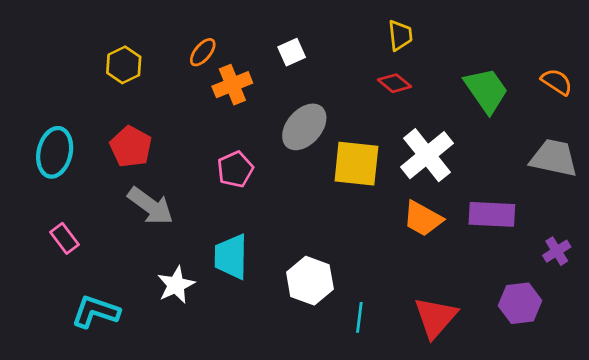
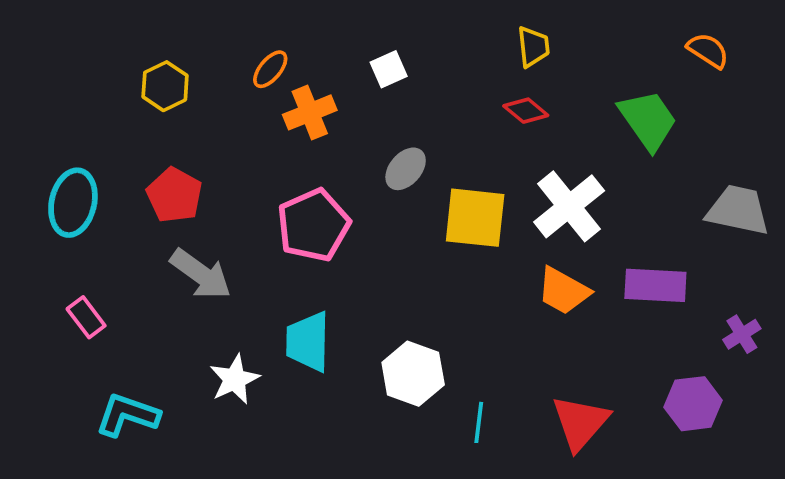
orange semicircle: (557, 82) -> (708, 50), moved
gray ellipse: (304, 127) -> (406, 169), size x0.7
pink pentagon: (235, 169) -> (313, 225), size x1.5

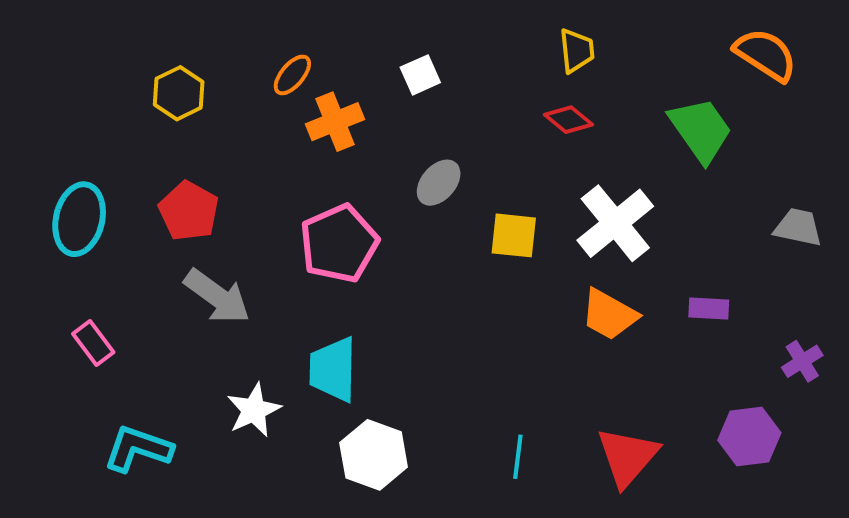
orange semicircle: (708, 50) -> (766, 55), size x1.4
gray trapezoid: (738, 210) -> (798, 227), size x0.7
yellow square: (475, 218) -> (514, 235), size x0.7
purple rectangle: (655, 285) -> (709, 309), size x0.6
white hexagon: (413, 374) -> (374, 455), moved

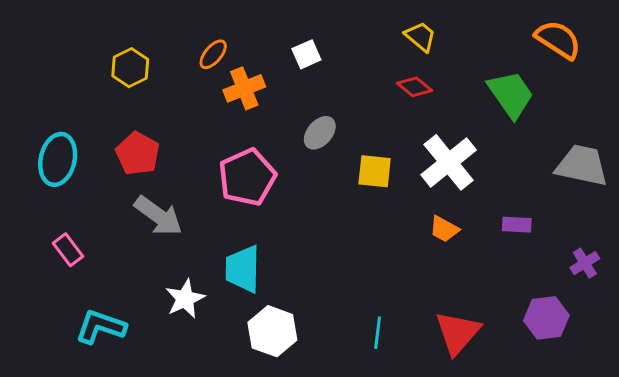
yellow trapezoid: (577, 51) -> (420, 37), turned -44
gray trapezoid: (798, 227) -> (582, 165), size x1.5
orange trapezoid: (609, 315) -> (444, 229), size x0.7

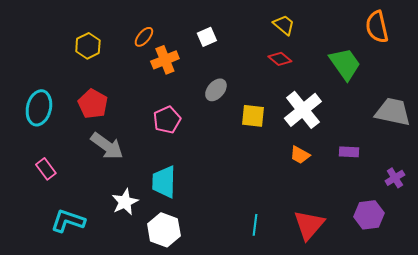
orange semicircle: (558, 40) -> (377, 27), turned -136
pink pentagon: (247, 177) -> (167, 120), size x0.7
white hexagon: (272, 331) -> (164, 230), moved

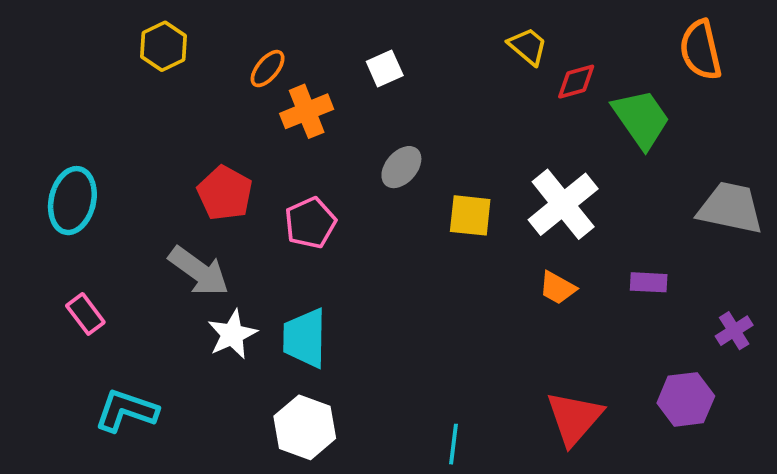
yellow hexagon: (88, 46) -> (163, 46), moved
red diamond: (280, 59) -> (576, 82), moved, turned -55
red pentagon: (93, 104) -> (225, 193), moved
white star: (125, 202) -> (232, 334), moved
cyan line: (255, 225) -> (453, 444), moved

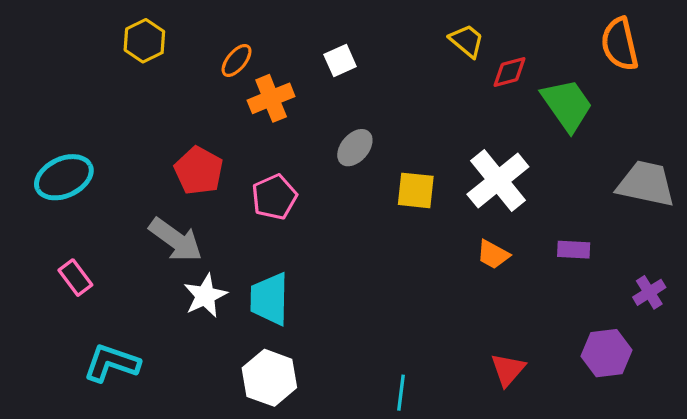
cyan ellipse: (72, 201) -> (64, 177), turned 52
red triangle: (574, 418) -> (508, 370), size x0.7

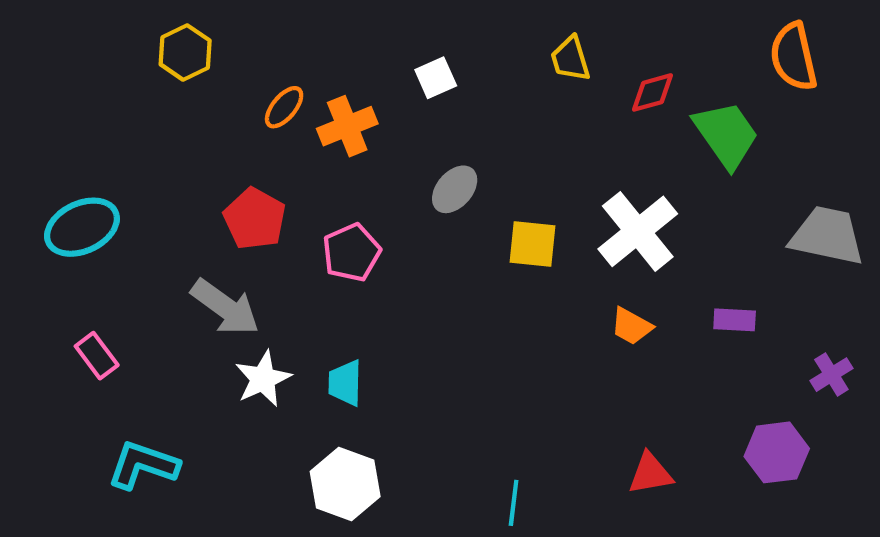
yellow trapezoid: (467, 41) -> (570, 59), moved, turned -147
orange ellipse: (237, 60) -> (284, 107), moved
cyan trapezoid: (269, 299) -> (345, 383), size x0.7
red triangle: (508, 370) -> (650, 474), turned 39

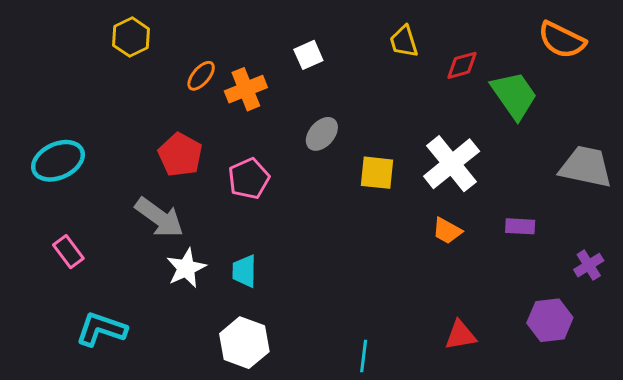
orange semicircle: (794, 57) -> (562, 40), turned -51

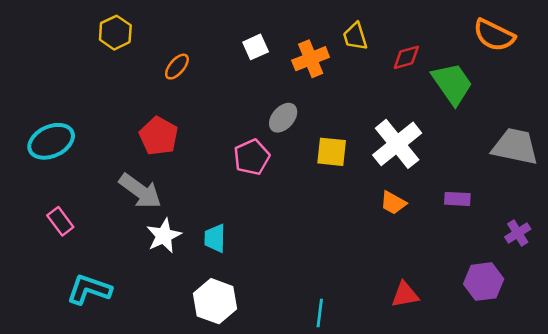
white square: (308, 55) -> (256, 47), moved
orange cross: (246, 89) -> (311, 59), moved
pink pentagon: (249, 179) -> (252, 157), moved

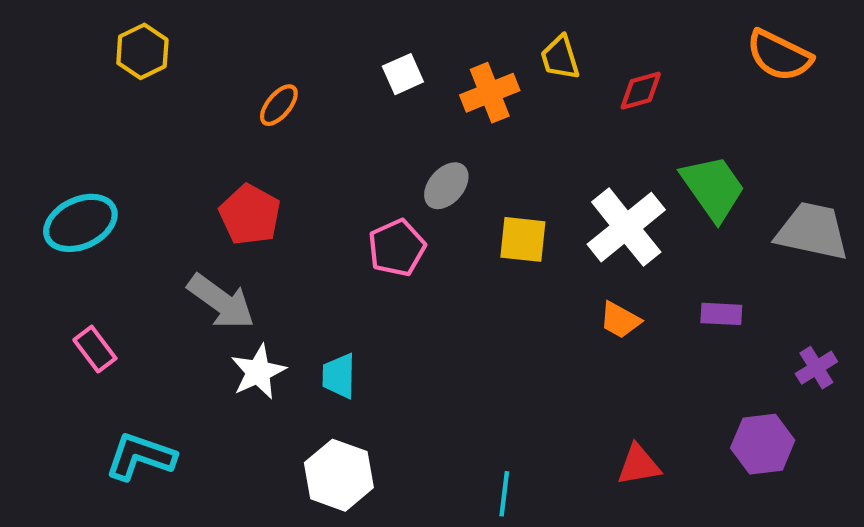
yellow hexagon: (115, 33) -> (142, 51), moved
green trapezoid: (452, 84) -> (713, 188), moved

